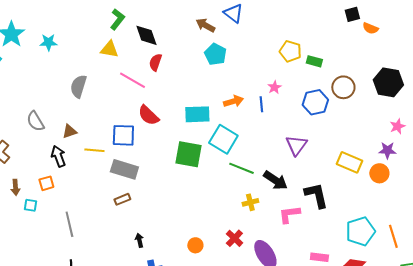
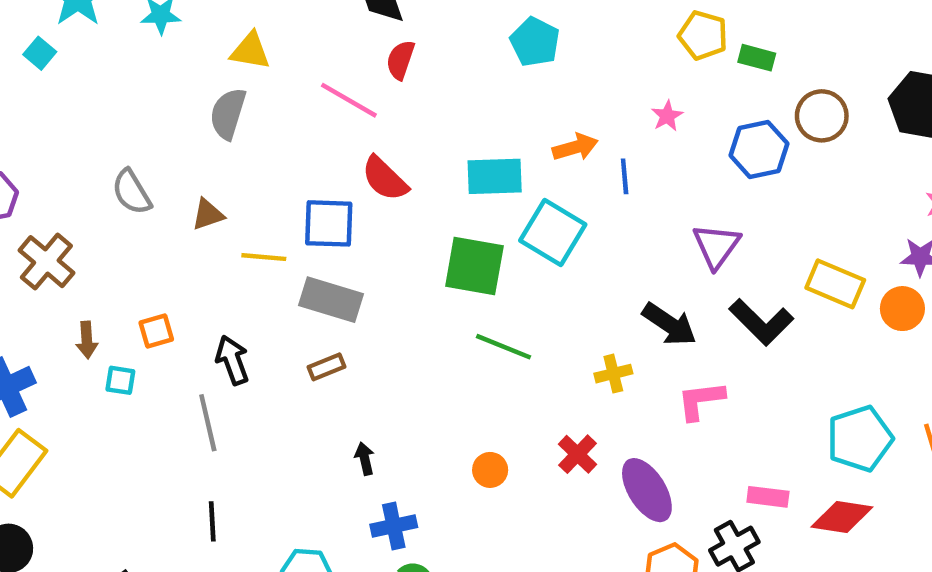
yellow triangle: (109, 49) -> (250, 51), moved
blue line: (261, 104) -> (625, 176), moved
black arrow: (58, 156) -> (232, 360), moved
green line: (241, 168) -> (504, 347), moved
black L-shape: (316, 195) -> (761, 322), moved, turned 148

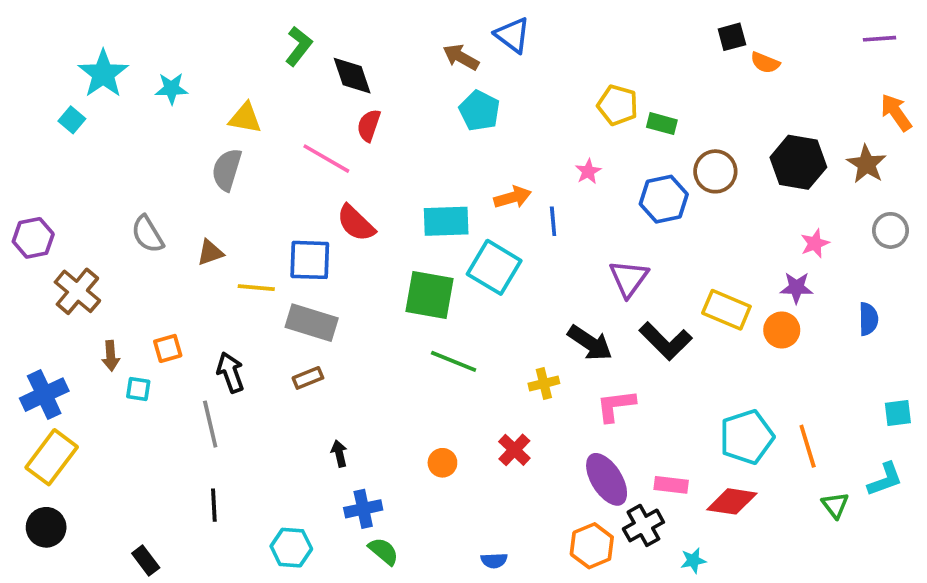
purple ellipse: (647, 490) -> (607, 479), moved

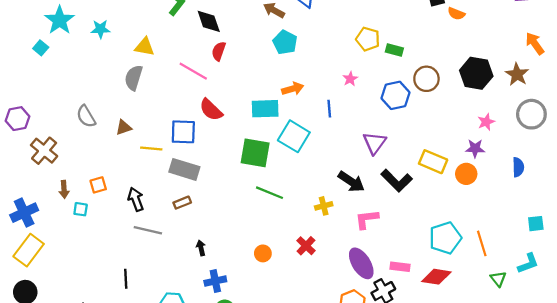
orange arrow: (513, 197) -> (293, 89), moved
gray circle: (891, 230) -> (531, 114), size x1.4
gray line: (210, 424) -> (148, 230), moved, turned -64

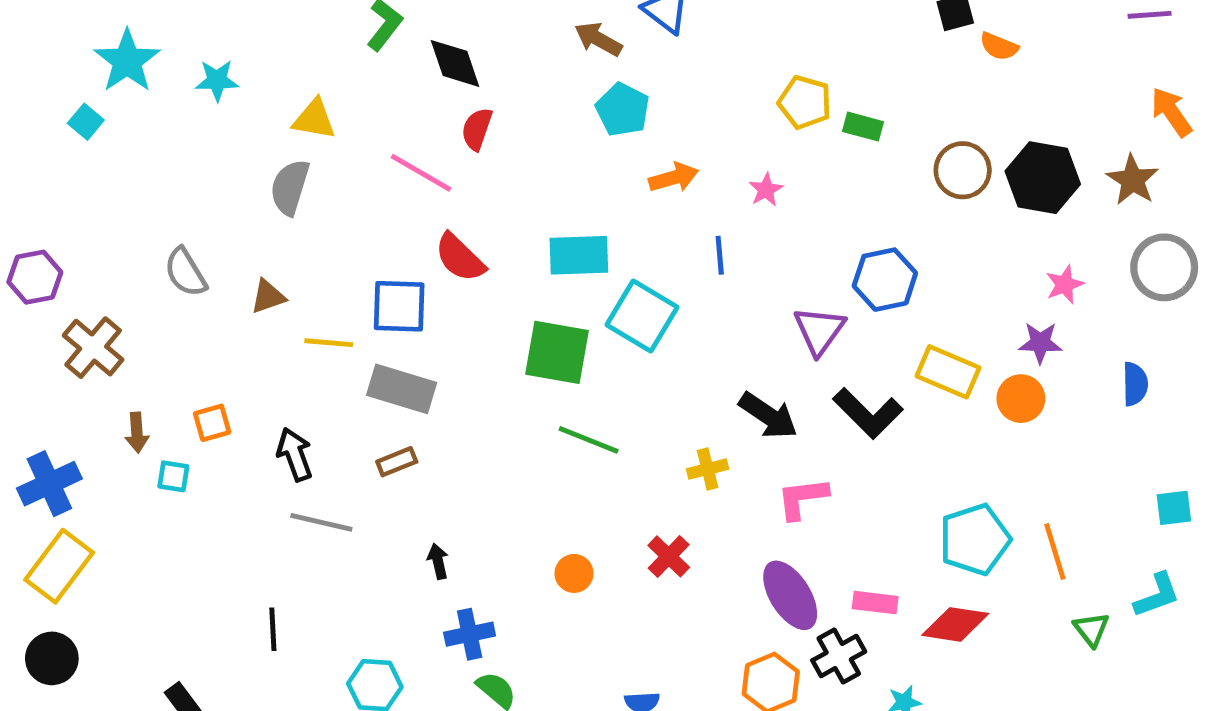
brown circle: (426, 79) -> (963, 170), moved
orange arrow: (293, 89) -> (674, 178), moved
blue hexagon: (395, 95) -> (885, 280), moved

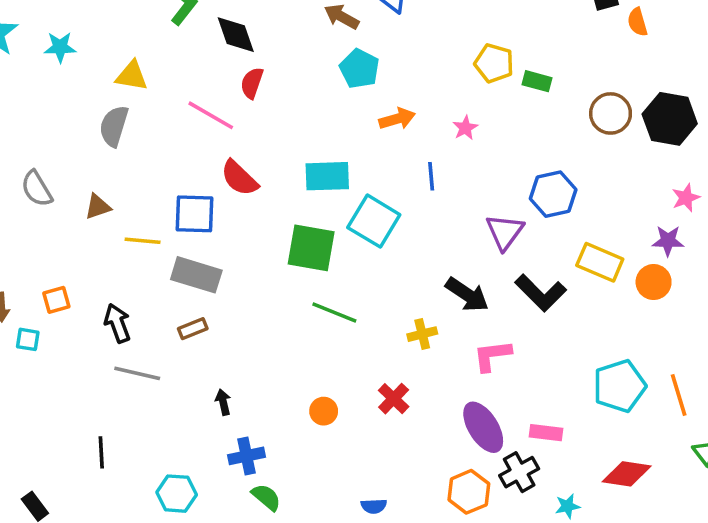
orange semicircle: (999, 46) -> (637, 22), turned 52
red diamond: (955, 624) -> (627, 474), moved

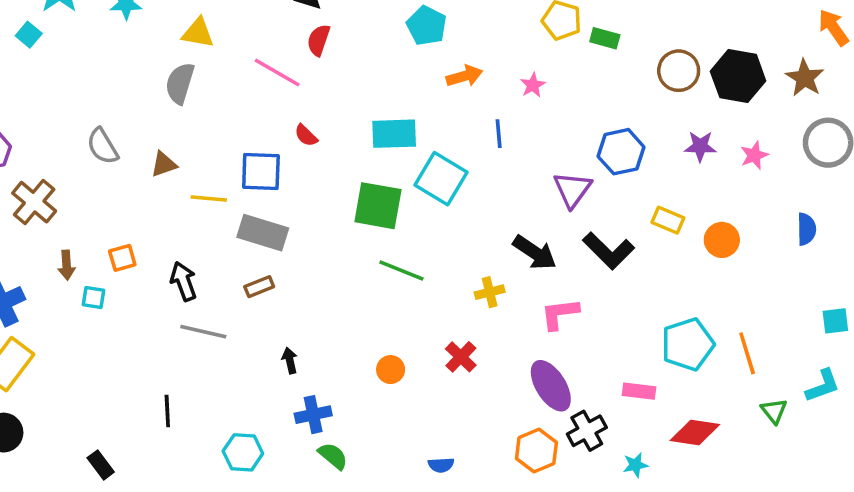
red semicircle: (239, 178) -> (306, 135), size x0.6
purple star: (668, 241) -> (700, 146), moved
yellow rectangle: (600, 262) -> (668, 220), size x0.7
pink rectangle: (546, 433) -> (639, 391), moved

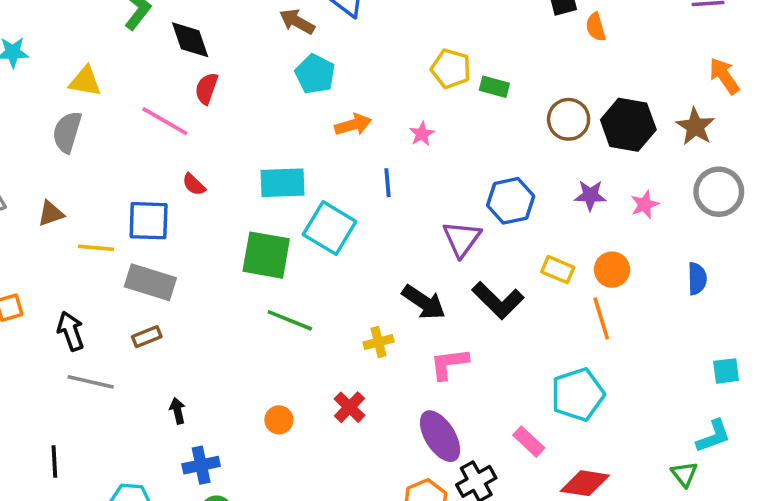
orange circle: (722, 240) -> (612, 270), moved
orange line: (747, 353) -> (601, 318), moved
pink rectangle: (639, 391) -> (529, 442), turned 36
green triangle: (774, 411) -> (684, 474), moved

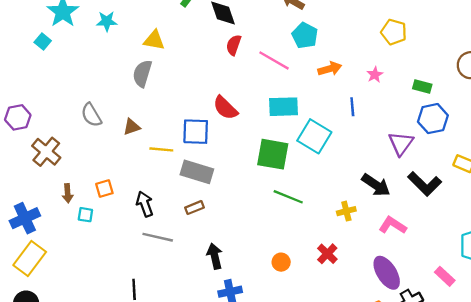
green rectangle: (494, 87) -> (422, 87), moved
pink line: (165, 121) -> (274, 60), moved
red semicircle: (194, 184) -> (225, 108), size x1.6
pink L-shape: (449, 364) -> (393, 225), turned 40
black arrow: (178, 411) -> (215, 256), size x1.5

